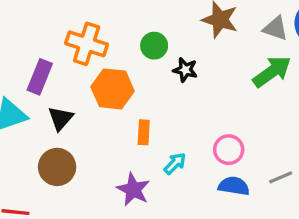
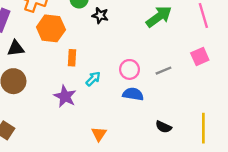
black triangle: (61, 118) -> (16, 48), turned 42
gray line: (281, 177) -> (164, 71), moved

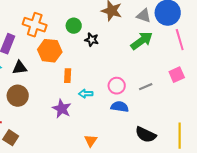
cyan arrow: (93, 79) -> (86, 94), turned -136
black semicircle: (164, 127) -> (146, 135), size x1.5

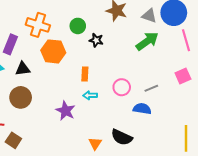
orange rectangle: (68, 76) -> (85, 74), moved
blue semicircle: (120, 107) -> (142, 109), moved
black semicircle: (146, 135) -> (122, 137), moved

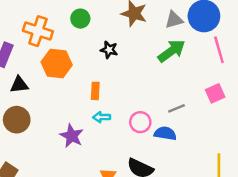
gray triangle: (149, 16) -> (174, 20), turned -35
green circle: (78, 26) -> (80, 19), moved
pink circle: (122, 87) -> (140, 122), moved

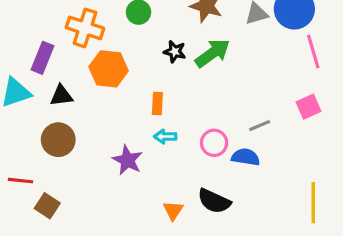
green arrow: (171, 51) -> (212, 53), moved

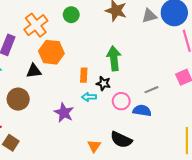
orange cross: (85, 28) -> (36, 25), turned 35
black star: (175, 52) -> (103, 83), moved
green arrow: (212, 53) -> (114, 58), moved, turned -60
black triangle: (61, 96) -> (34, 71), moved

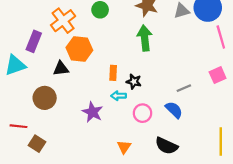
green arrow: (114, 58) -> (145, 38), moved
pink circle: (121, 101) -> (142, 113), moved
blue semicircle: (142, 111) -> (174, 110), turned 36
black semicircle: (121, 140) -> (166, 146), moved

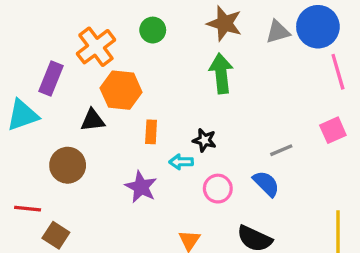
orange rectangle: (113, 73) -> (151, 132), moved

